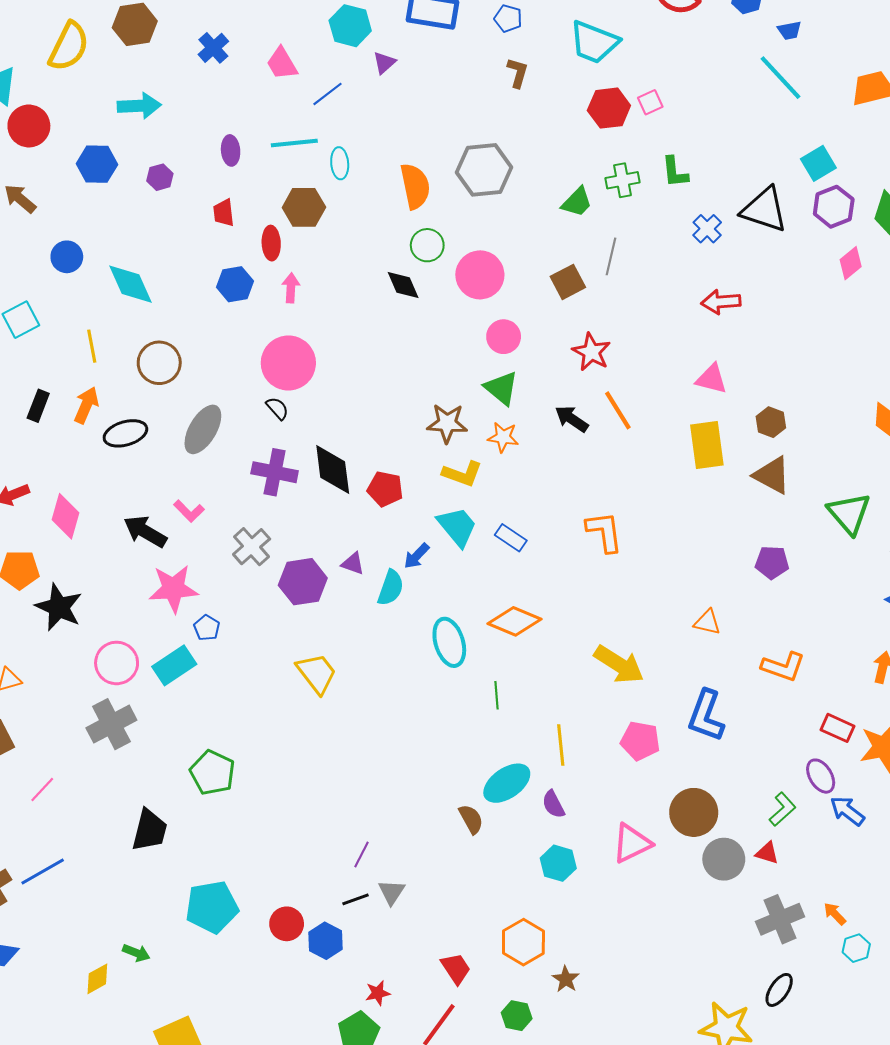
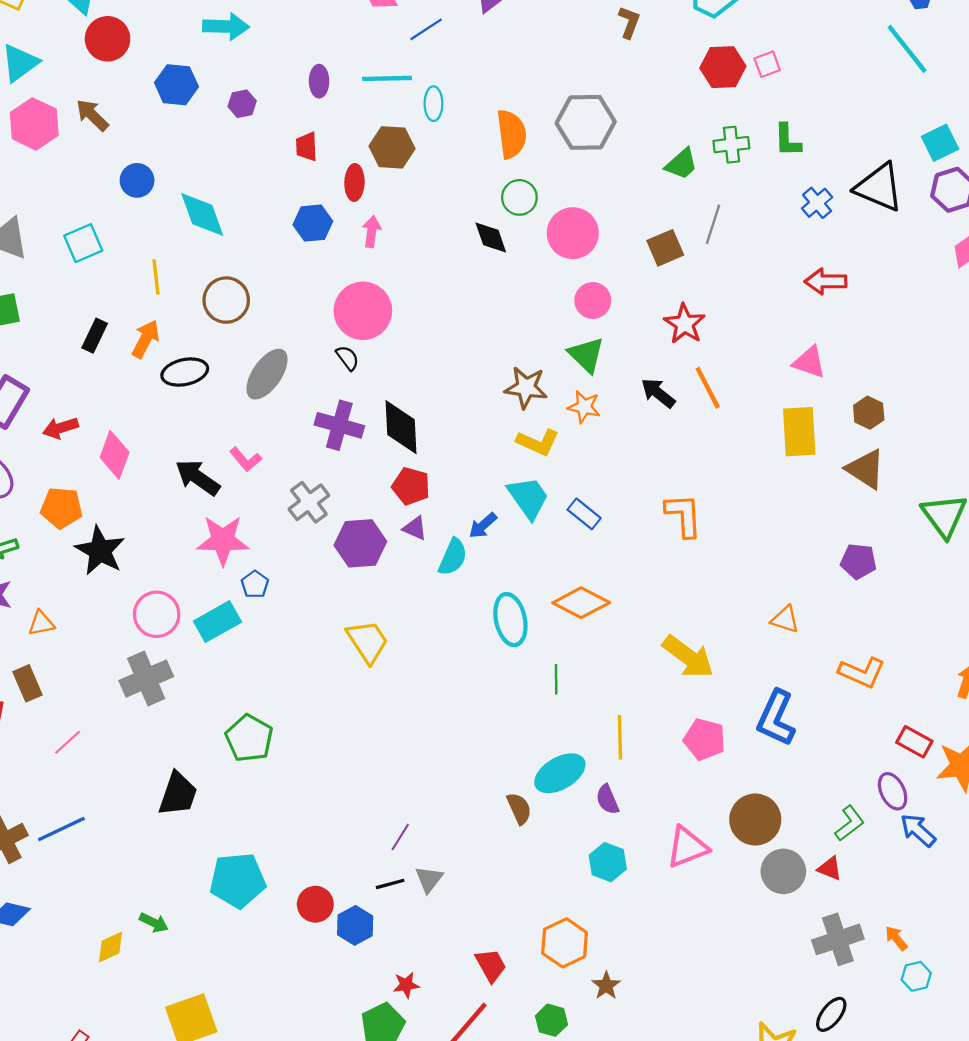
red pentagon: (385, 489) -> (411, 486), moved

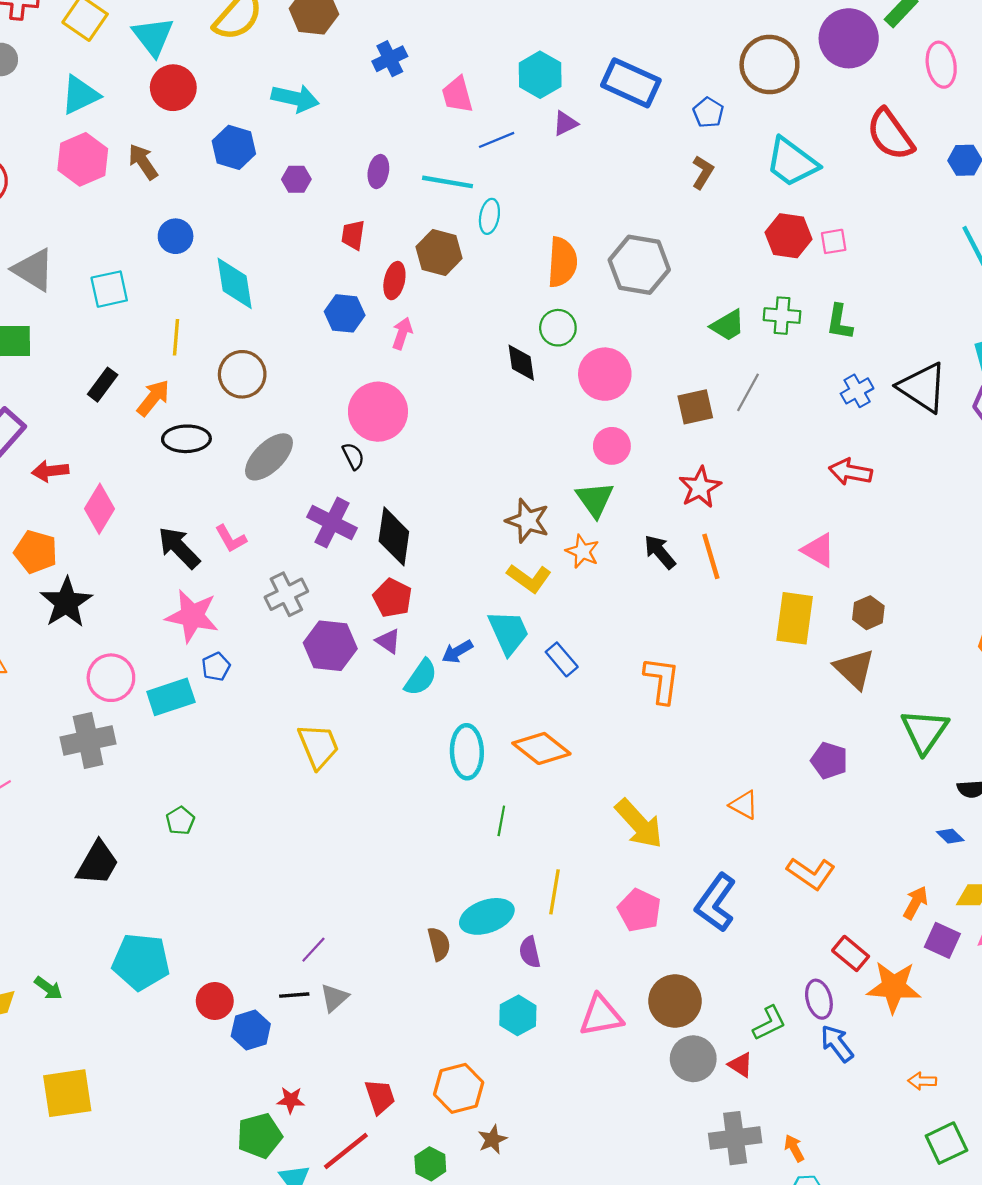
green pentagon: (249, 738) -> (180, 821), size x0.6

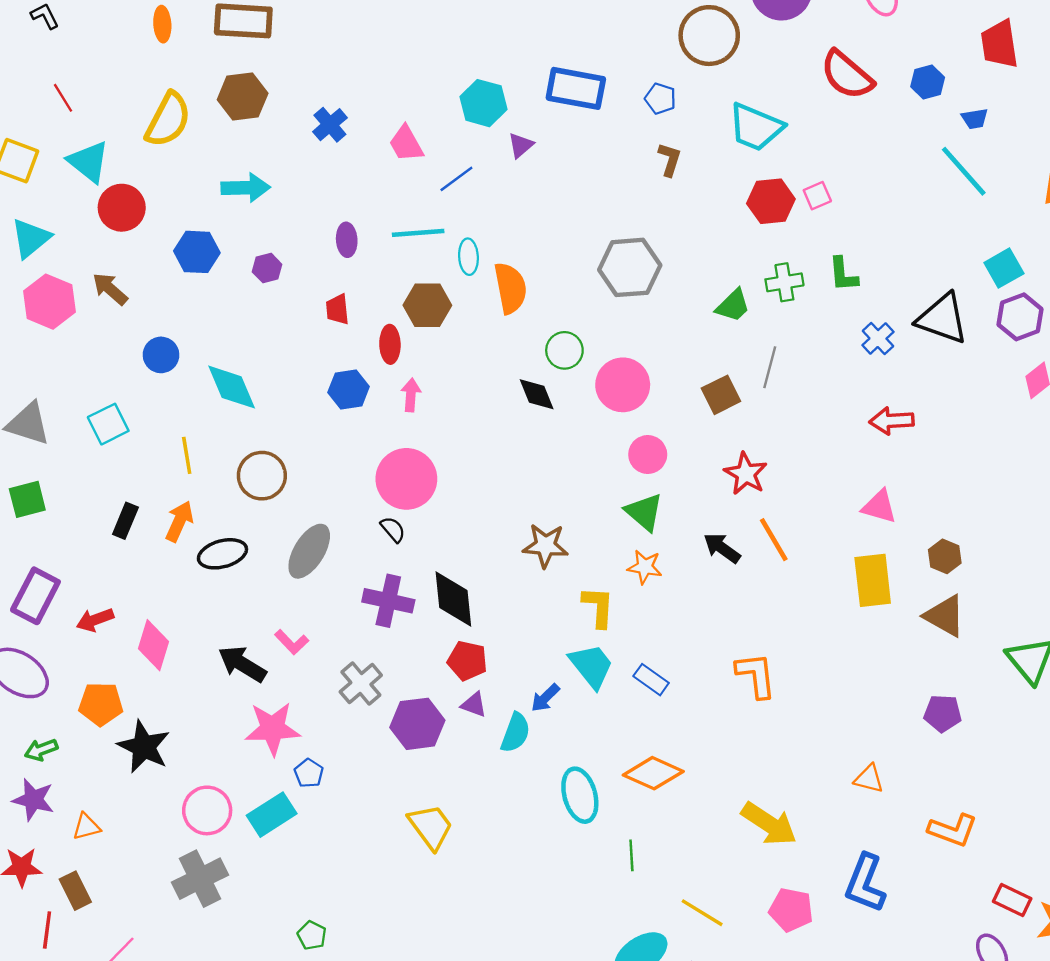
orange semicircle: (562, 262) -> (510, 288), moved
brown star: (528, 521) -> (546, 546), moved
yellow L-shape: (529, 578) -> (598, 607), turned -108
yellow line: (555, 892) -> (702, 913), turned -54

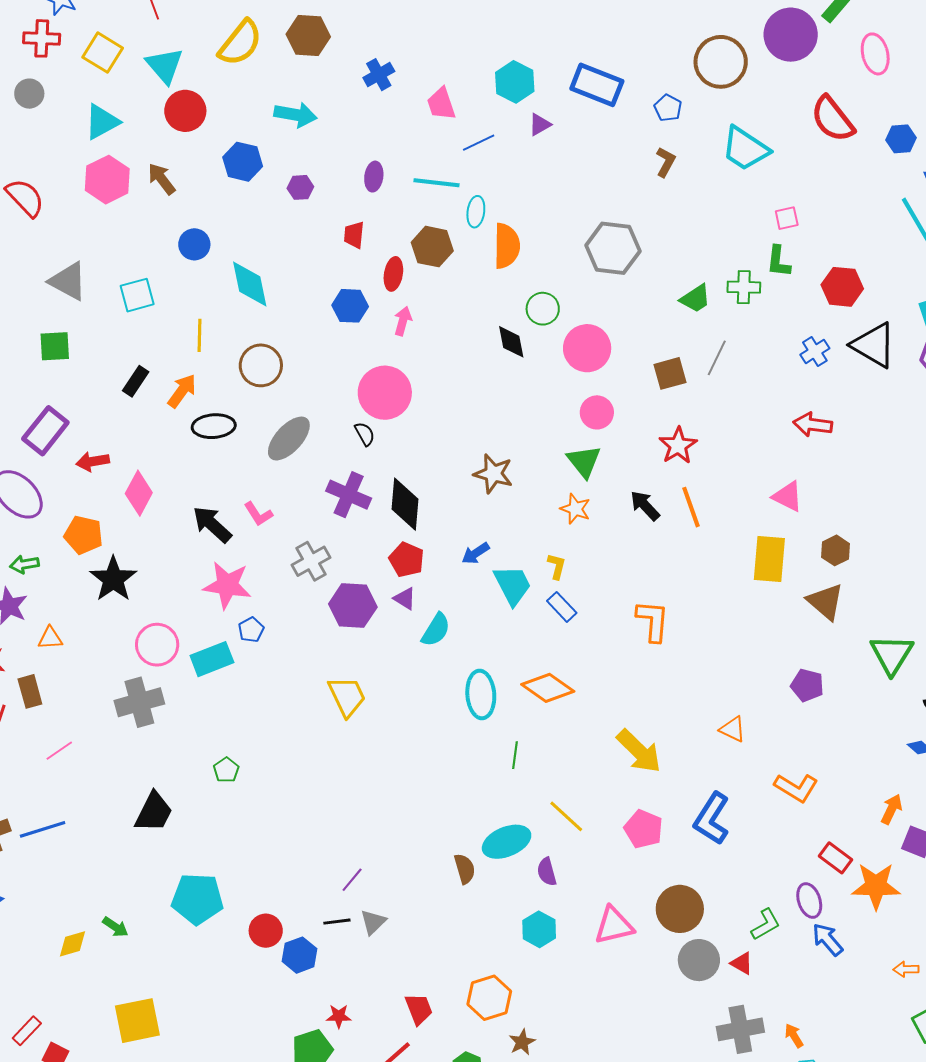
red hexagon: (771, 201) -> (842, 287), moved
green L-shape: (843, 274) -> (778, 261), moved
yellow L-shape: (598, 607) -> (557, 566), moved, size x0.7
blue arrow: (545, 698) -> (476, 553), moved

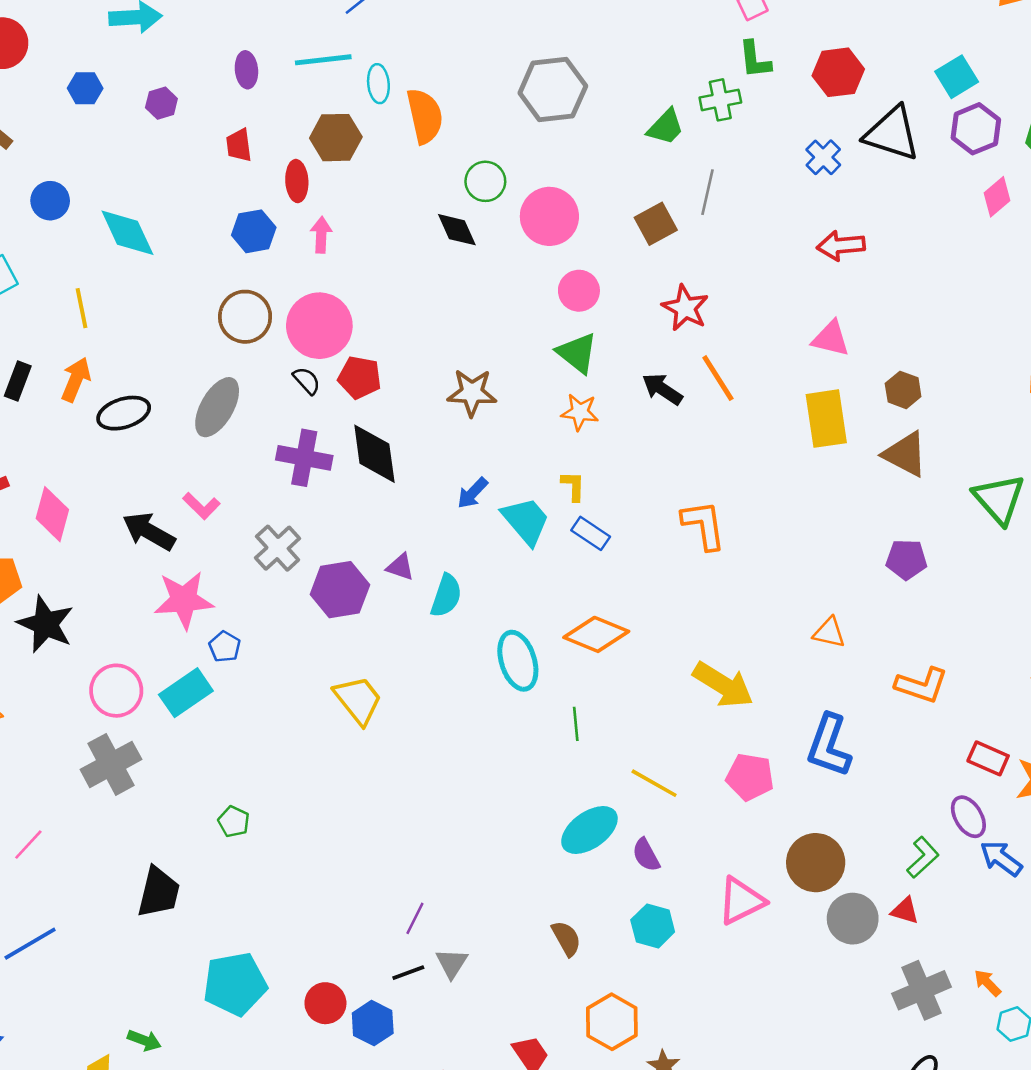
blue hexagon: (243, 162) -> (85, 88), size x0.7
brown circle: (261, 365) -> (245, 317), moved
red pentagon: (407, 560) -> (360, 377), moved
brown semicircle: (465, 869) -> (566, 938), moved

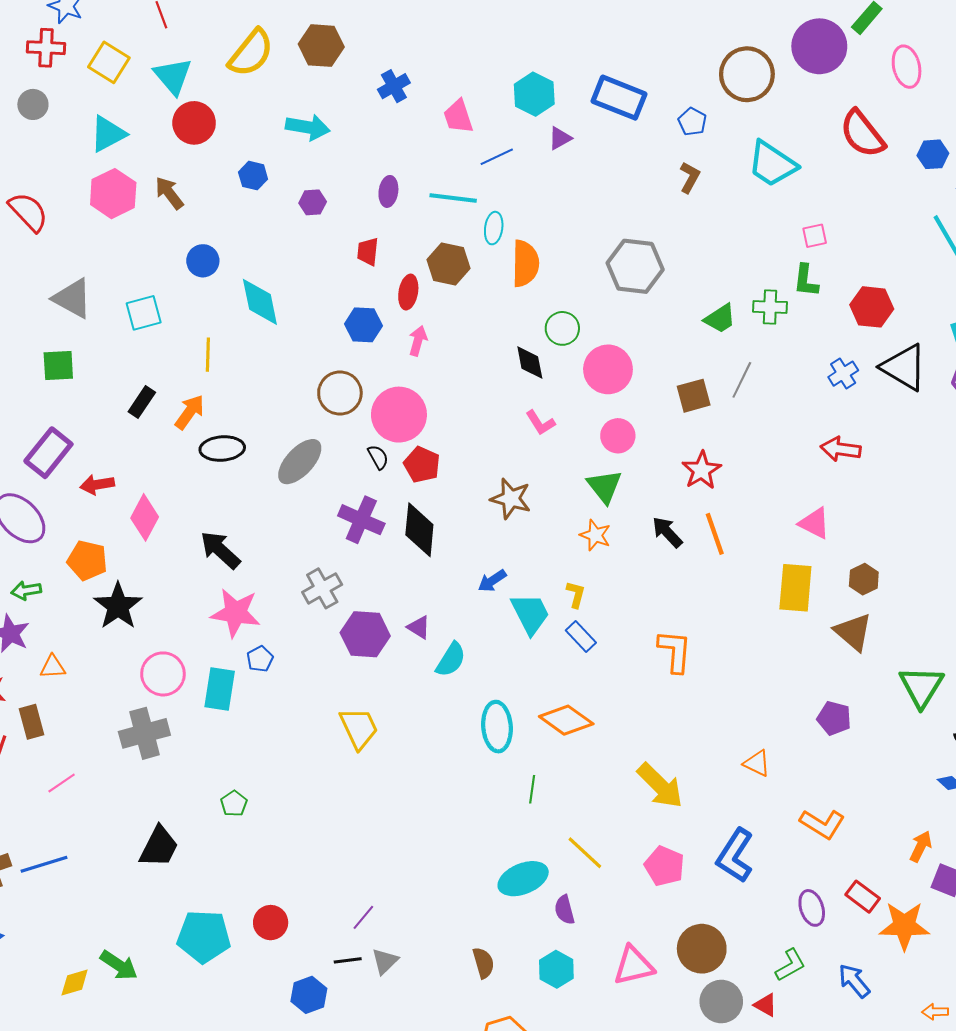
pink L-shape: (201, 506) -> (540, 423), moved
cyan rectangle: (186, 693) -> (220, 689), turned -60
purple ellipse: (968, 817) -> (812, 908), moved
red circle: (325, 1003) -> (271, 923), moved
green arrow: (144, 1040) -> (119, 965), size x1.4

